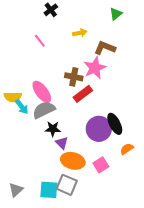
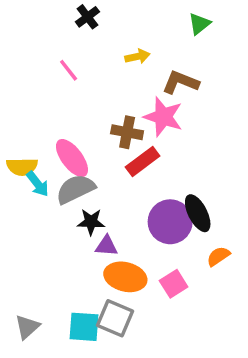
pink star: (95, 68) -> (163, 117), turned -30
purple triangle: (62, 143) -> (106, 246), turned -40

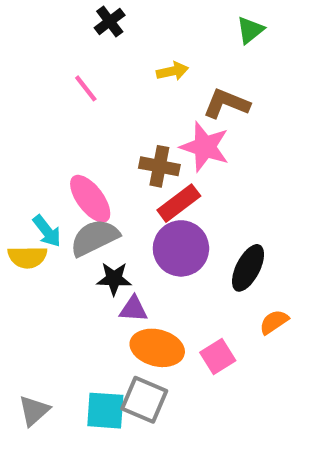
yellow semicircle: (22, 167) -> (27, 257), moved
black ellipse: (198, 213) -> (248, 268), turned 54
purple circle: (170, 222) -> (181, 248), moved

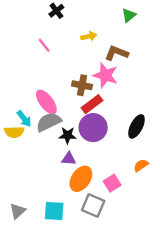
black ellipse: (248, 268) -> (137, 126), moved
black star: (114, 279) -> (68, 135), moved
orange ellipse: (157, 348) -> (81, 179), turned -70
gray square: (144, 400) -> (93, 205), moved

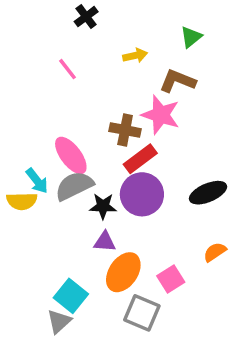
green triangle: (129, 15) -> (191, 37), moved
black ellipse: (137, 126) -> (208, 193), turned 40
gray triangle: (17, 211) -> (59, 321), moved
cyan square: (54, 211) -> (71, 296), moved, turned 35

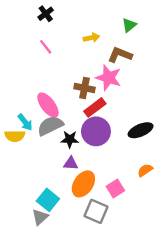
black cross: (86, 17) -> (46, 14), moved

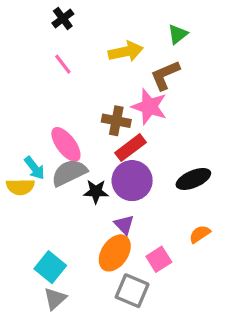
yellow arrow: (91, 38) -> (126, 52), size x1.5
brown L-shape: (120, 55) -> (165, 75), turned -45
purple triangle: (71, 163) -> (124, 225), moved, turned 42
cyan square: (48, 200) -> (50, 267), moved

